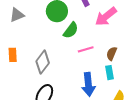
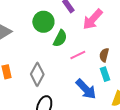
blue arrow: (88, 84) -> (86, 89), turned -30

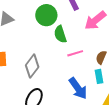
green semicircle: (60, 38) -> (60, 34), turned 126

